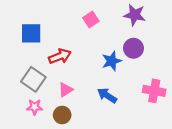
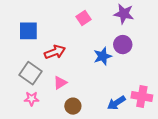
pink cross: (154, 91) -> (142, 96), moved
blue arrow: (107, 95) -> (116, 103), moved, turned -66
brown circle: (62, 115) -> (73, 106), moved

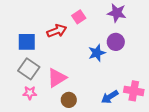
blue square: (28, 31) -> (27, 42), moved
red arrow: (55, 52) -> (57, 31), moved
pink triangle: (60, 83) -> (57, 78), size x1.5

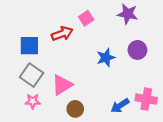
purple circle: (116, 42) -> (137, 50), moved

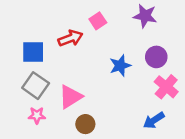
pink cross: (146, 99) -> (166, 87), moved, turned 30
blue arrow: (120, 106) -> (154, 120), moved

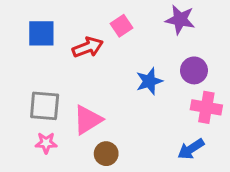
blue square: (33, 52) -> (41, 33), moved
gray square: (36, 86) -> (45, 106), turned -30
pink cross: (166, 87) -> (206, 107), turned -30

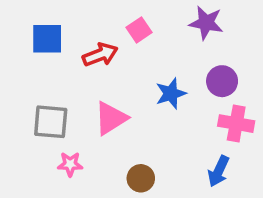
pink triangle: (88, 120) -> (111, 118), moved
pink star: (46, 143) -> (70, 164), moved
blue arrow: (191, 149) -> (218, 171), turned -32
brown circle: (106, 154) -> (141, 178), moved

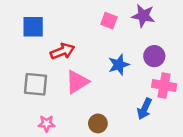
pink square: (139, 30) -> (109, 21), moved, turned -35
red arrow: (100, 55) -> (62, 51), moved
pink star: (70, 164) -> (47, 123), moved
blue arrow: (218, 171) -> (144, 109), moved

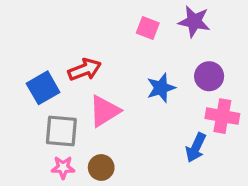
blue square: (33, 27) -> (43, 88), moved, turned -30
gray square: (35, 84) -> (61, 131), moved
brown circle: (98, 123) -> (101, 168), moved

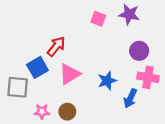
red arrow: (85, 70) -> (56, 46), turned -30
blue square: (43, 88) -> (37, 67), moved
blue star: (161, 88) -> (107, 81), moved
gray square: (61, 131) -> (18, 87), moved

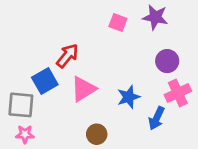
pink cross: (148, 77) -> (178, 93), turned -35
pink star: (42, 112) -> (25, 134), moved
brown circle: (67, 112) -> (97, 134), moved

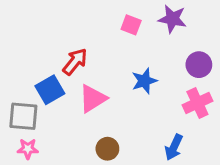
purple circle: (167, 61) -> (199, 65), moved
blue star: (129, 97) -> (144, 81), moved
blue arrow: (157, 118) -> (174, 147), moved

